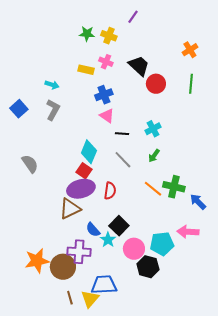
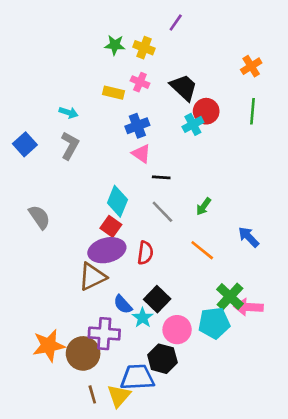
cyan cross: (153, 129) -> (193, 124), moved
green cross: (174, 187) -> (230, 297), moved, turned 30
blue arrow: (198, 202) -> (249, 237), moved
black hexagon: (148, 267) -> (162, 359), moved

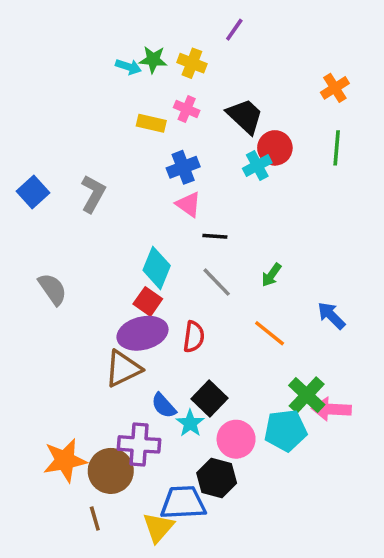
cyan arrow: (68, 113) -> (128, 67), moved
brown line: (92, 394) -> (95, 519), moved

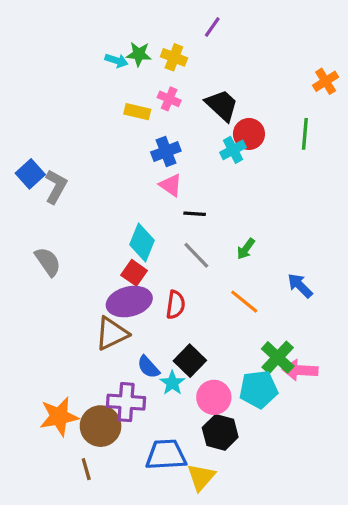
orange cross: (335, 88) -> (326, 81), moved
gray L-shape: (93, 194) -> (56, 187), moved
black hexagon: (217, 478) -> (220, 432), moved
yellow triangle: (158, 527) -> (201, 477), moved

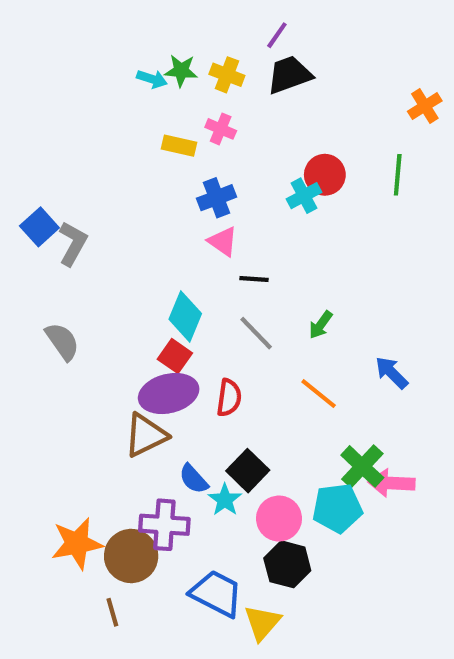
black trapezoid: (222, 105) -> (289, 75), moved, turned -63
blue trapezoid: (166, 455) -> (217, 594), turned 30

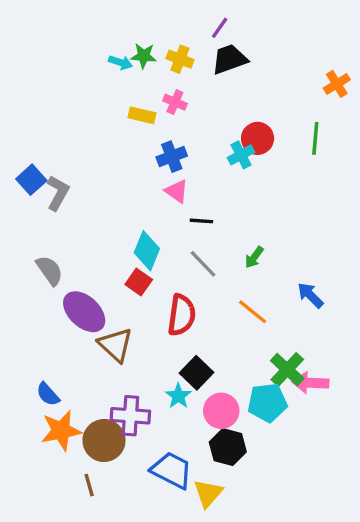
purple ellipse: (169, 394) -> (84, 312), moved, turned 57
red semicircle: (229, 398) -> (182, 315), size x1.4
brown triangle: (146, 435) -> (116, 345), turned -51
blue semicircle: (194, 479) -> (48, 394), moved

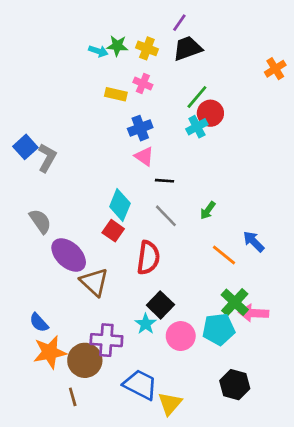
green line: (315, 138) -> (197, 97), moved, turned 35
orange line: (253, 312) -> (224, 255), moved
black hexagon: (228, 447) -> (235, 385), moved

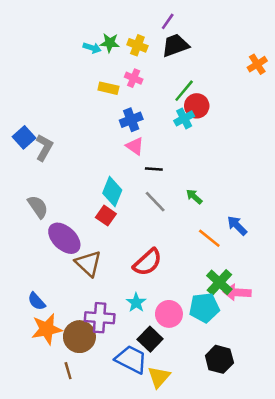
green arrow: (208, 210) -> (194, 197), turned 96
red semicircle: (148, 258) -> (148, 262), moved, turned 40
black square: (160, 305) -> (150, 339), moved

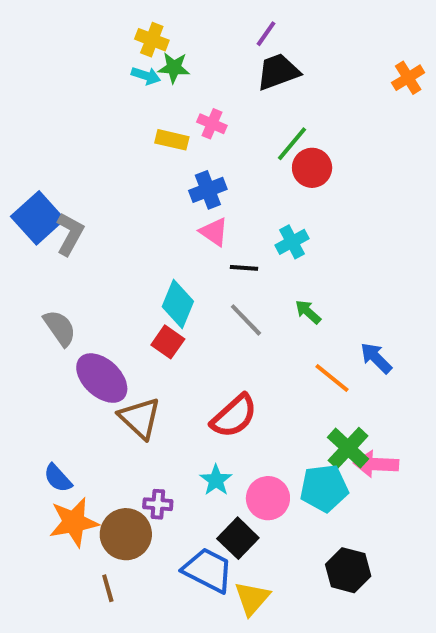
yellow cross: (137, 45) -> (152, 40), moved
orange cross: (257, 64) -> (408, 78), moved
cyan cross: (184, 118) -> (292, 242), moved
blue square: (24, 137) -> (38, 218), size x1.4
purple cross: (100, 318) -> (158, 504), size x0.6

